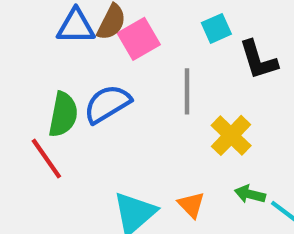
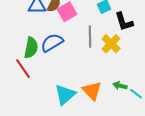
yellow cross: (231, 135) -> (111, 44), moved
orange triangle: (191, 205) -> (92, 91), size x1.5

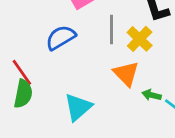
green semicircle: (31, 48) -> (23, 94), moved
orange triangle: (92, 91) -> (126, 74), moved

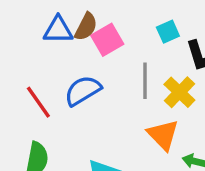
red line: (22, 72) -> (38, 102), moved

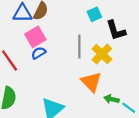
pink square: (107, 40) -> (35, 37), moved
blue semicircle: (83, 91) -> (39, 53), size x0.6

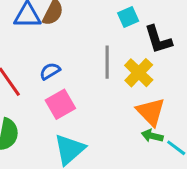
pink square: (35, 37) -> (60, 104), moved
orange triangle: (91, 82) -> (151, 112), moved

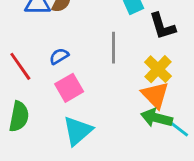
yellow cross: (139, 73) -> (158, 69), moved
green arrow: (152, 136) -> (157, 118), size x1.5

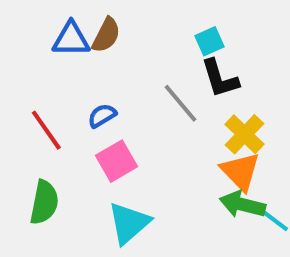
black L-shape: (162, 26) -> (220, 78), moved
gray line: (114, 48) -> (181, 103), turned -40

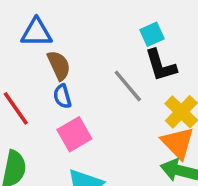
brown semicircle: (106, 35) -> (59, 65), moved, turned -52
blue semicircle: (102, 116) -> (62, 96), turned -75

